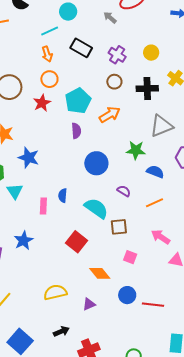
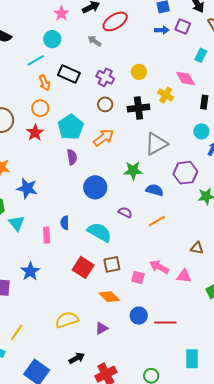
orange arrow: (47, 54) -> (44, 83), moved
brown square: (119, 227) -> (112, 264), moved
pink arrow: (161, 237) -> (159, 267), moved

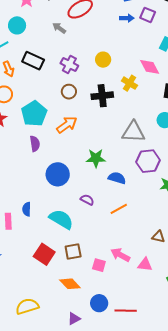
gray triangle: (156, 144) -> (133, 132), moved, turned 30
purple triangle: (102, 328) -> (74, 319), moved

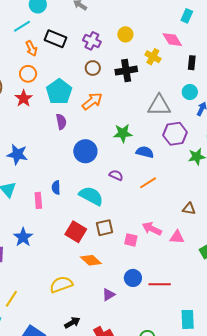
orange diamond: (70, 284) -> (91, 260), moved

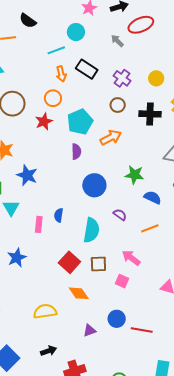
cyan semicircle: (91, 196) -> (91, 230), turned 60
pink arrow: (152, 229) -> (131, 258), moved

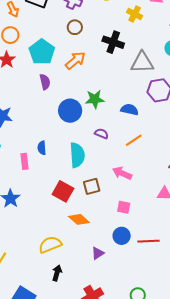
black cross: (150, 114) -> (113, 42), moved, turned 30
green star: (134, 175) -> (95, 99), moved
pink square: (122, 281) -> (124, 207), moved
black arrow: (49, 351) -> (57, 273), moved, turned -42

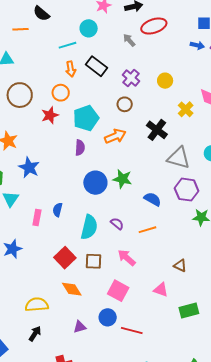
purple semicircle: (101, 134) -> (117, 224), moved
pink square: (124, 207) -> (118, 291), size x1.5

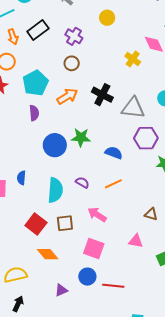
black rectangle: (96, 66) -> (38, 30), turned -65
yellow circle: (165, 81) -> (107, 18), moved
black cross: (157, 130) -> (102, 95), moved

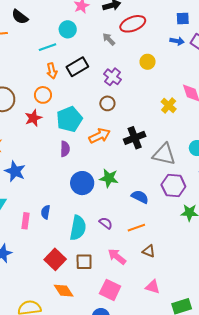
black cross: (102, 95) -> (135, 138), turned 35
brown triangle: (151, 214) -> (149, 251), moved

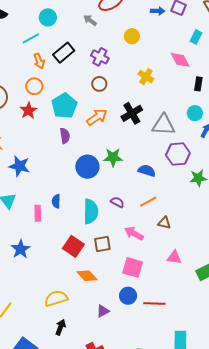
yellow cross: (169, 105) -> (146, 77), moved

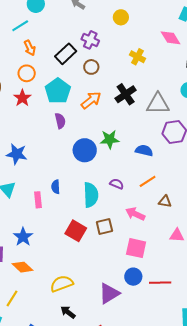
black rectangle: (64, 53) -> (66, 54), moved
orange diamond: (87, 276) -> (23, 267), moved
purple triangle: (103, 311) -> (109, 293), size x1.6
black arrow: (61, 327) -> (68, 312), turned -70

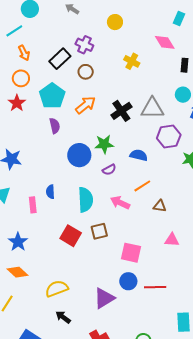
black cross: (126, 94) -> (121, 111), moved
purple semicircle: (117, 184) -> (109, 170), moved, turned 128
pink arrow: (135, 214) -> (120, 203), moved

